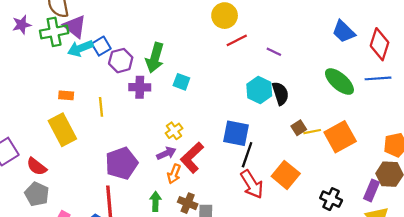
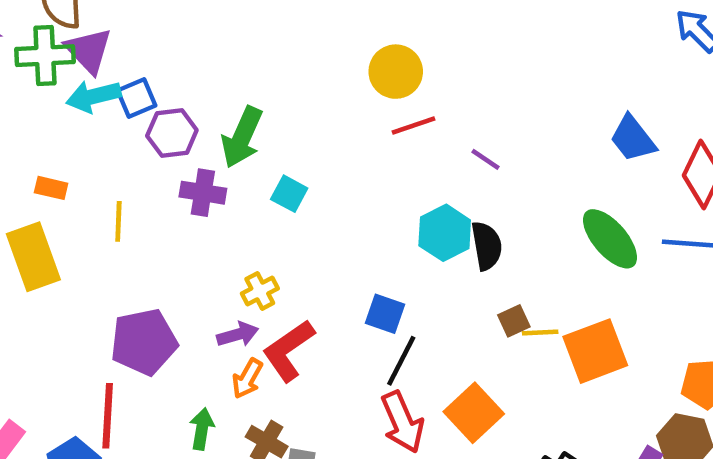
blue square: (236, 133) -> (385, 314), size x0.7

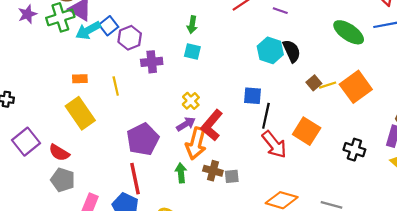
green arrow: (242, 137) -> (192, 25), moved, size x0.6
orange arrow: (247, 379) -> (196, 143), size x1.6

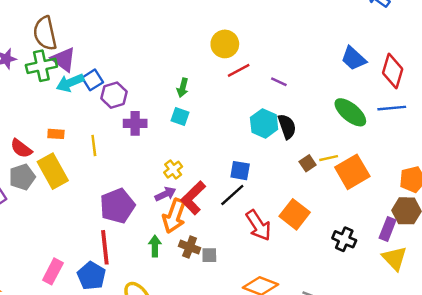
yellow line: (328, 85) -> (329, 158), moved
black line: (266, 116) -> (232, 195), moved, turned 30
red semicircle: (59, 153) -> (21, 148), moved
gray pentagon: (63, 180) -> (22, 177), moved, turned 30

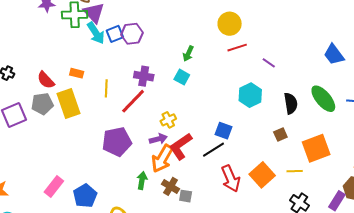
cyan arrow: (70, 83) -> (96, 33), turned -110
purple hexagon: (114, 95) -> (132, 34), moved
black semicircle: (287, 127) -> (291, 103), moved
yellow line: (329, 158) -> (295, 171), moved
red line: (105, 247) -> (133, 101), moved, turned 40

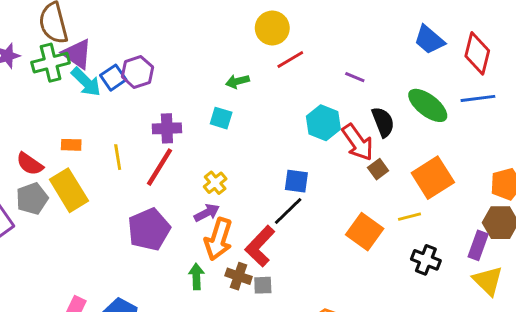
green arrow: (188, 54) -> (237, 81), moved, turned 63
purple line: (269, 63) -> (355, 77), moved
red L-shape: (181, 146) -> (260, 246), moved
red arrow: (231, 179) -> (358, 142), moved

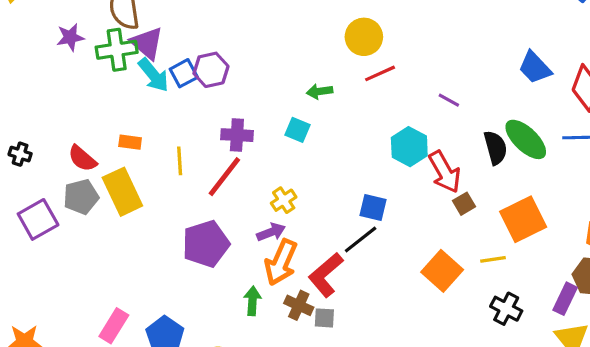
black semicircle: (383, 122) -> (495, 148), moved

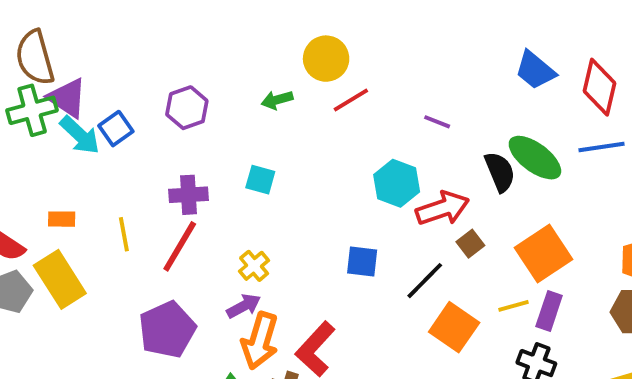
purple hexagon: (211, 70) -> (187, 108), moved
green arrow: (320, 91) -> (277, 100), moved
red arrow: (445, 172) -> (443, 208), turned -72
black line: (361, 239) -> (425, 281), moved
purple rectangle: (565, 299) -> (549, 311), moved

